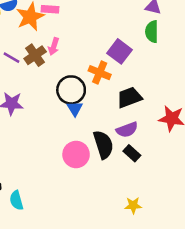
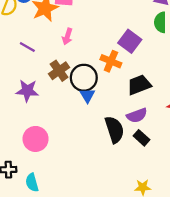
brown cross: (35, 55) -> (59, 71), moved
pink circle: (76, 154) -> (36, 139), moved

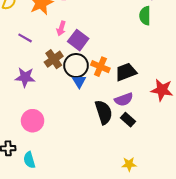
purple square: (130, 41) -> (78, 40), moved
orange cross: (111, 61) -> (100, 67), moved

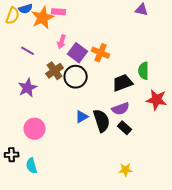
green semicircle: (145, 16) -> (144, 71), moved
orange cross: (100, 67) -> (101, 53), moved
purple star: (25, 77) -> (28, 88), turned -30
blue triangle: (79, 81) -> (82, 117), moved, turned 32

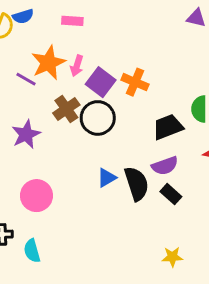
orange star: (43, 18) -> (48, 63), moved

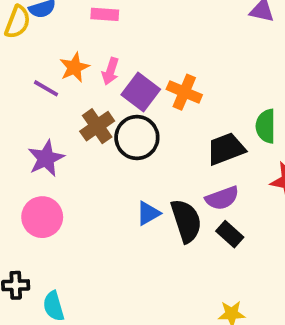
orange star: (48, 63) -> (74, 67), size x0.7
pink circle: (36, 196) -> (42, 217), moved

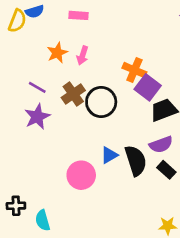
purple line: (46, 88) -> (37, 87), moved
purple square: (141, 92) -> (148, 87), moved
pink circle: (42, 217) -> (81, 175), moved

